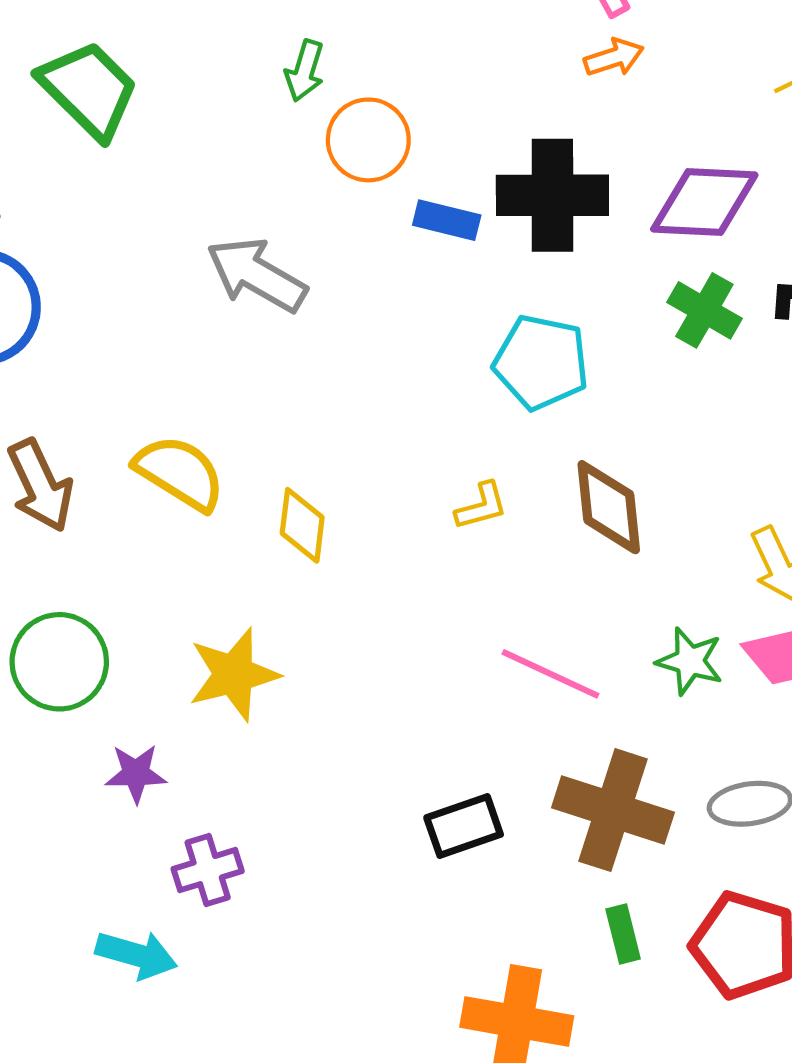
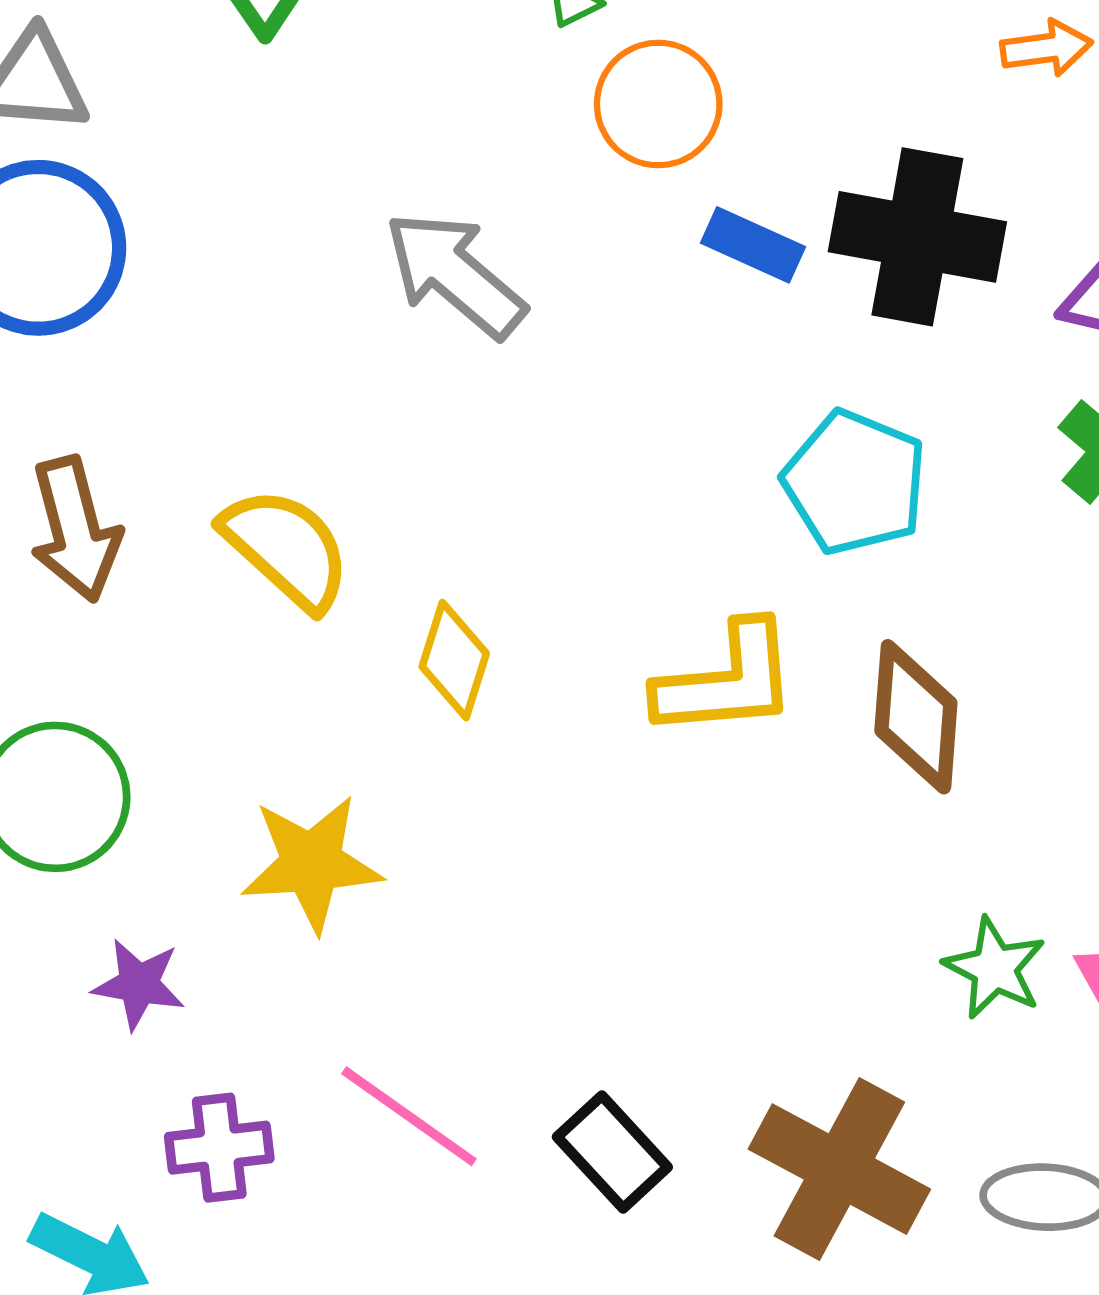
yellow L-shape: (481, 506) -> (727, 681), size x1.8
pink line: (550, 674) -> (409, 1116), moved
black rectangle: (464, 826) -> (612, 1152), turned 56

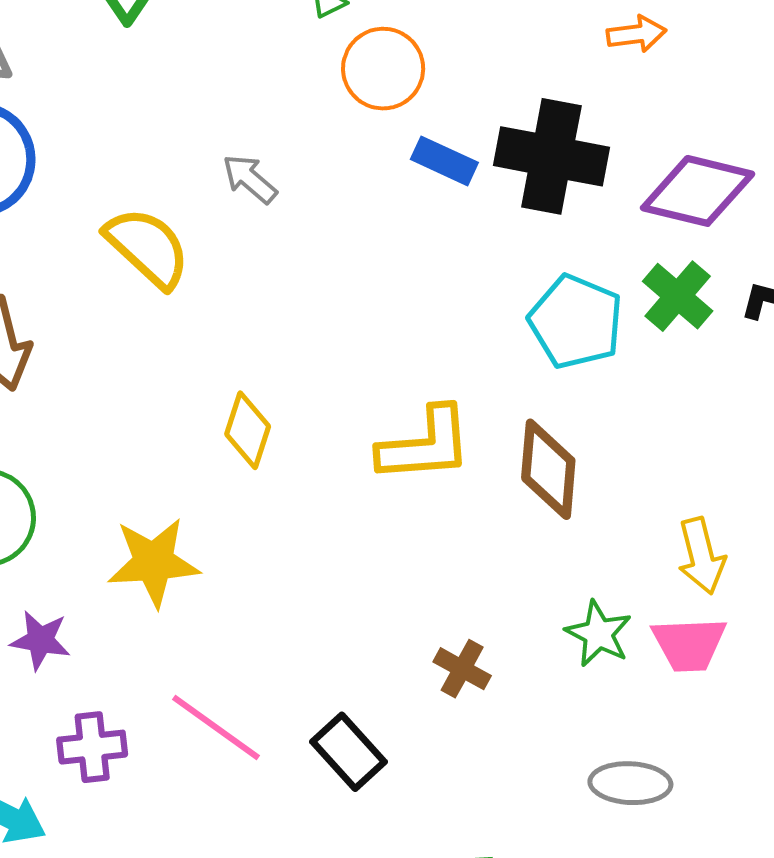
gray arrow: (455, 274) -> (250, 179), size x0.6
cyan pentagon: (855, 482) -> (576, 322), moved
yellow semicircle: (286, 548) -> (148, 247), moved
brown cross: (839, 1169) -> (462, 669), moved, size x0.5

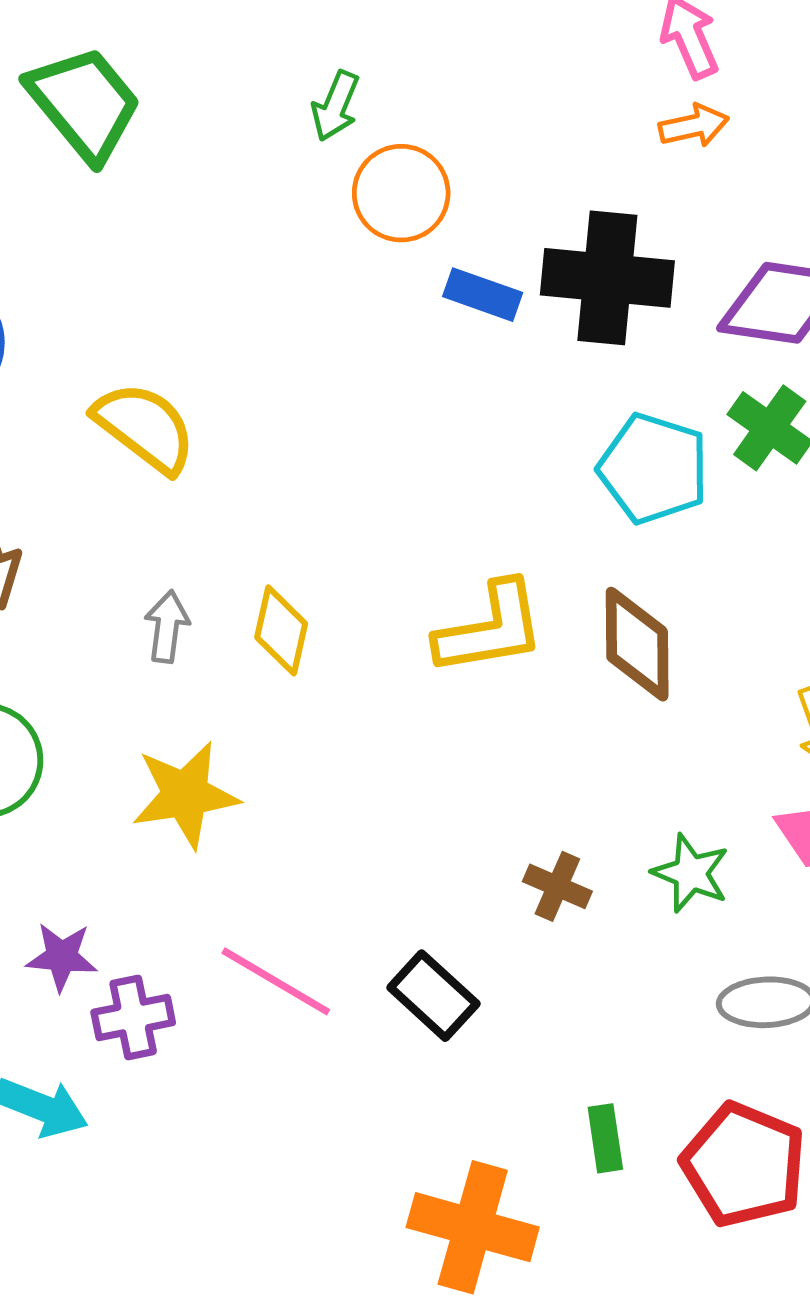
gray arrow: (250, 179) -> (167, 627), moved, turned 62
green star: (599, 634) -> (691, 873), moved
purple star: (40, 640) -> (62, 957), moved

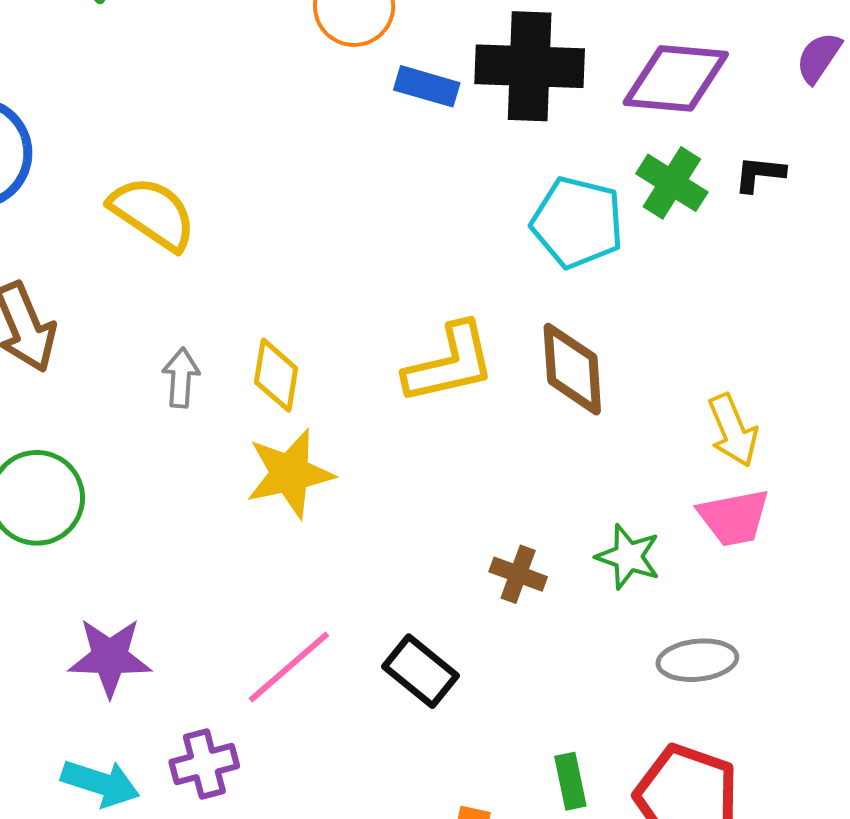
yellow star: (185, 795) -> (290, 474), moved
purple star: (62, 957) -> (110, 657), size x1.4
pink line: (276, 981) -> (289, 667), turned -68
purple cross: (133, 1017) -> (204, 764), moved

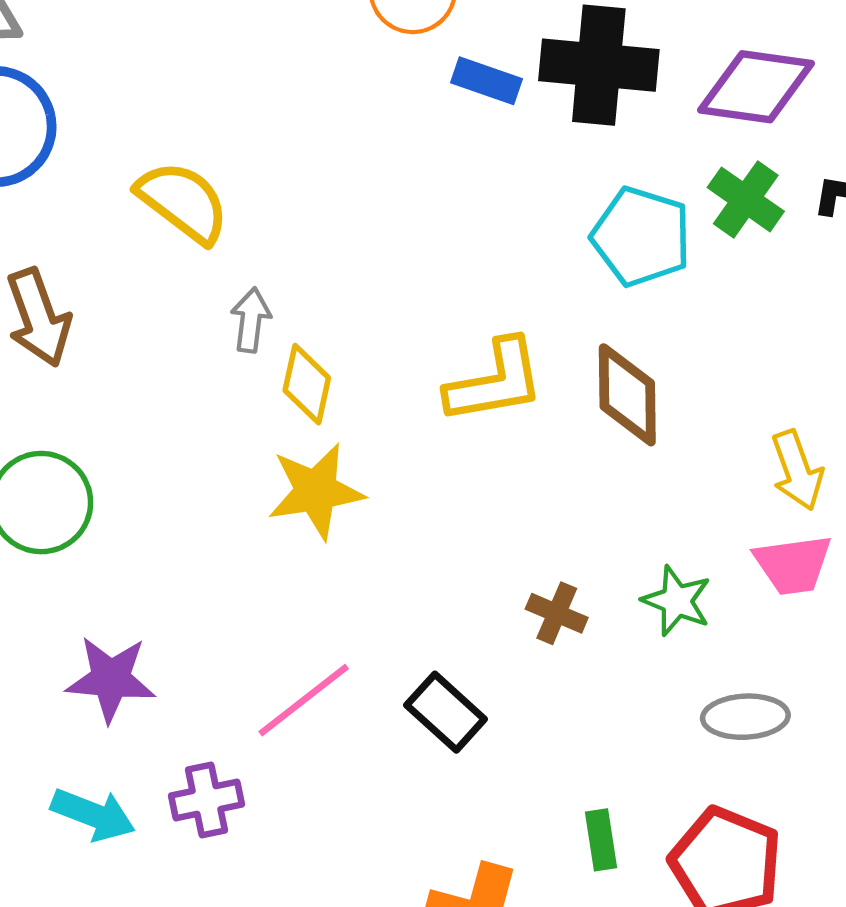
gray arrow: (181, 378) -> (251, 320), moved

